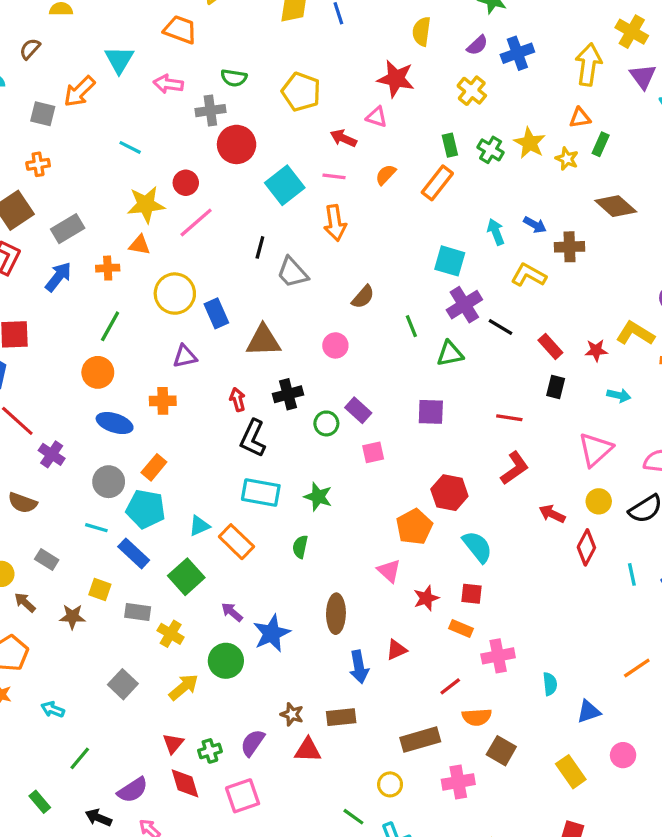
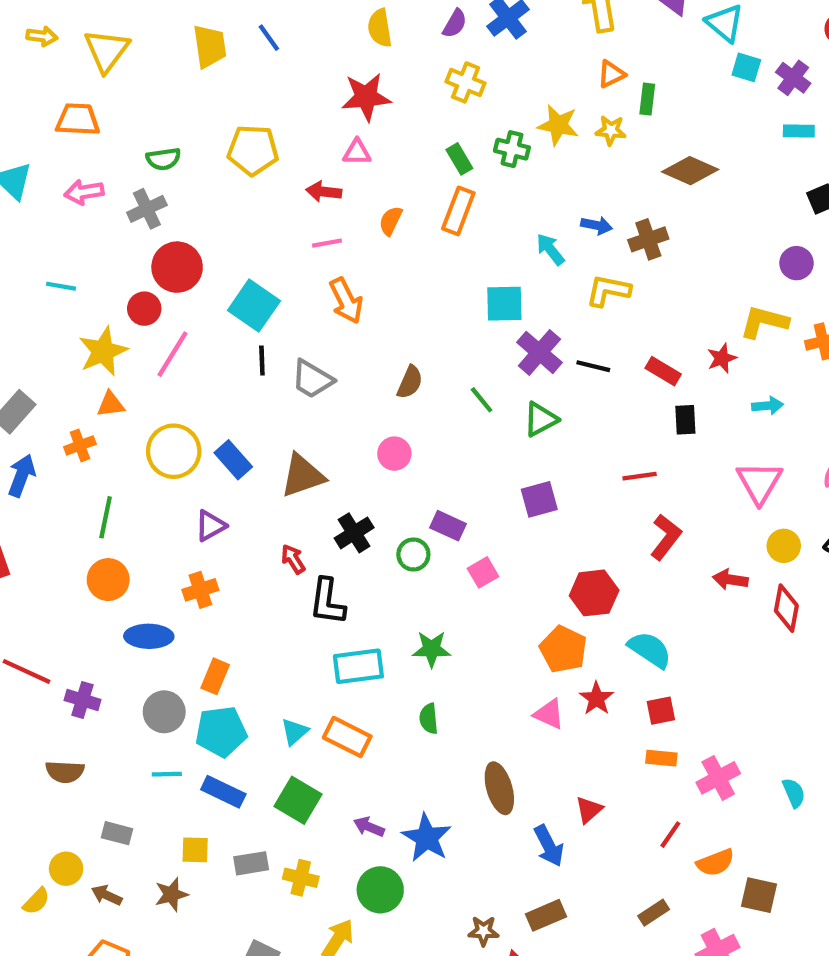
red circle: (237, 144) -> (177, 267), moved
cyan square: (285, 185) -> (254, 306), moved
red star: (426, 598) -> (596, 698), moved
brown rectangle: (420, 740) -> (654, 913), size x0.6

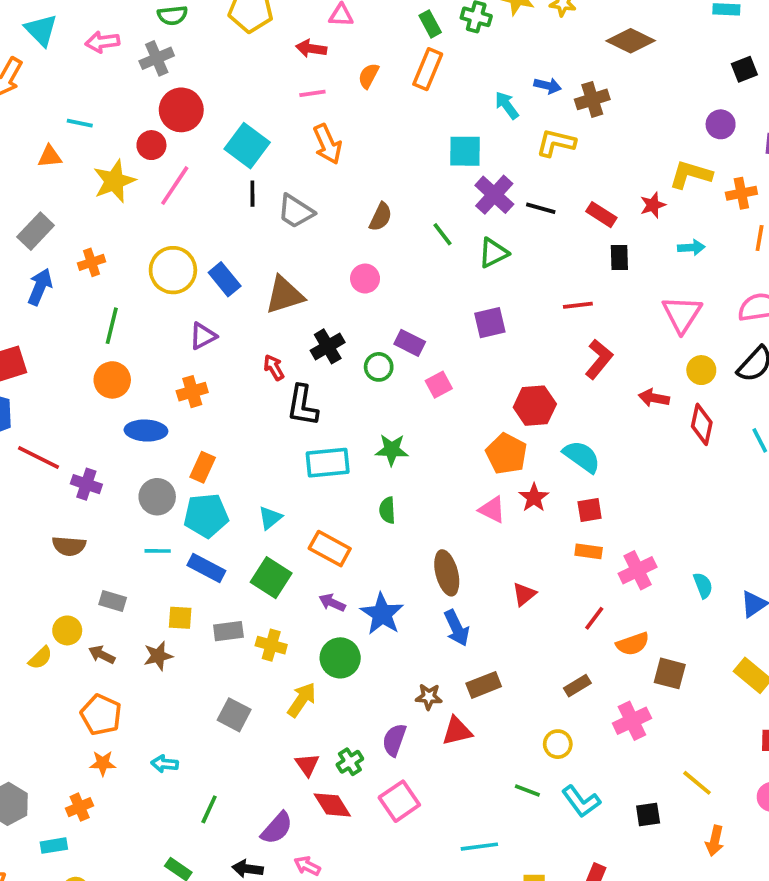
orange triangle: (111, 404) -> (50, 157), moved
orange rectangle: (347, 737) -> (330, 549), moved
blue arrow: (549, 846) -> (457, 628), moved

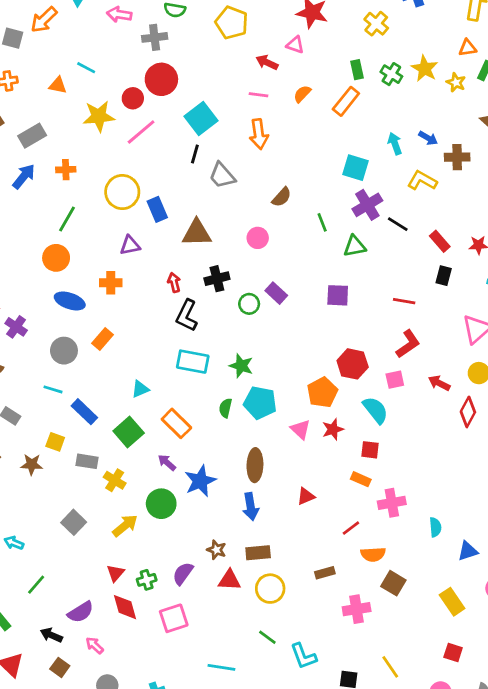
pink square: (439, 385) -> (395, 380), moved
cyan pentagon: (206, 516) -> (260, 403), moved
yellow circle: (558, 744) -> (270, 589), moved, size x1.4

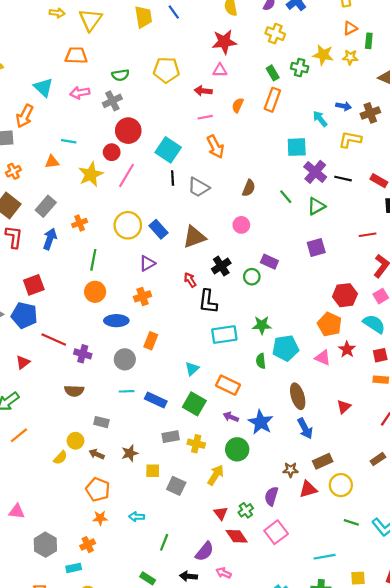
yellow square: (55, 442) -> (153, 471), moved

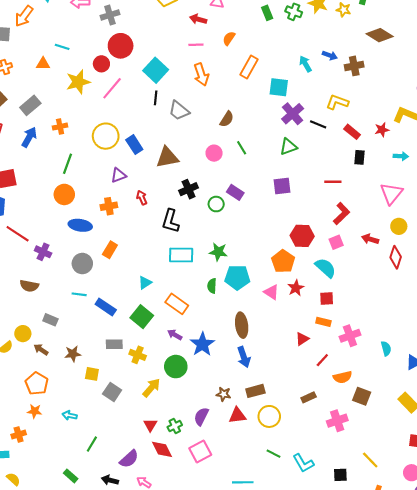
orange rectangle: (272, 100) -> (249, 67), moved
yellow L-shape: (350, 140) -> (337, 102), moved
green line: (286, 197) -> (242, 148), moved
red arrow: (190, 280) -> (142, 198), moved
red triangle: (344, 407) -> (302, 339), moved

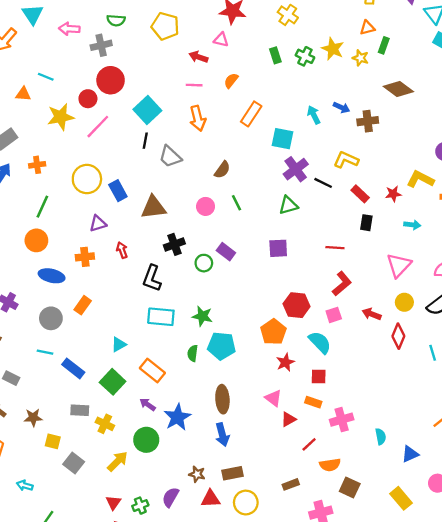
pink triangle: (271, 292) -> (273, 398), moved

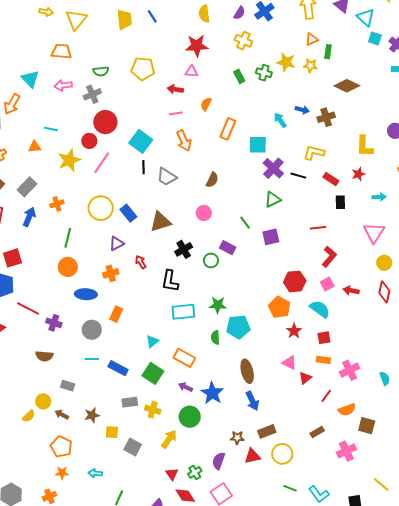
yellow L-shape: (420, 179) -> (365, 146), moved, turned -105
green line: (237, 203) -> (245, 223), moved
red arrow: (372, 314) -> (351, 291), moved

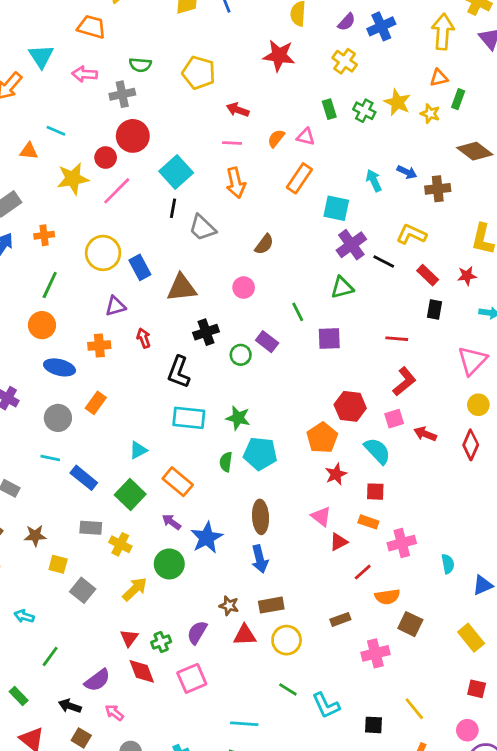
pink triangle: (191, 71) -> (306, 137), moved

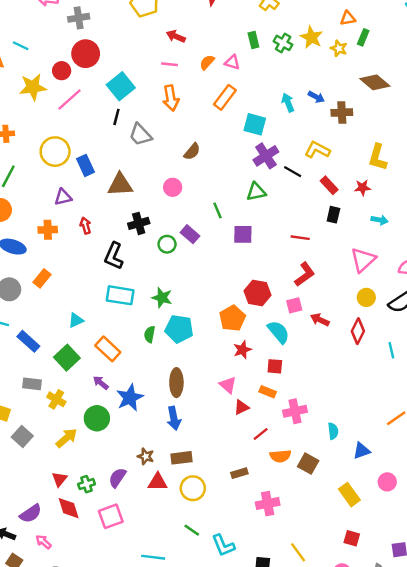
brown square: (410, 624) -> (308, 464), moved

